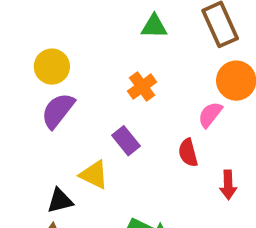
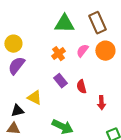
green triangle: (154, 26) -> (64, 24), size x1.5
pink semicircle: (210, 115) -> (82, 51), moved
purple rectangle: (126, 141) -> (60, 81), moved

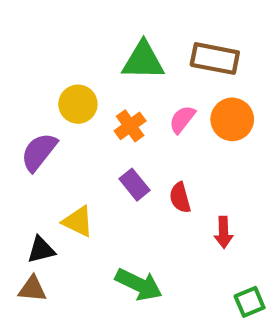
brown rectangle: (97, 23) -> (215, 59), turned -55
yellow circle: (13, 44) -> (78, 104), moved

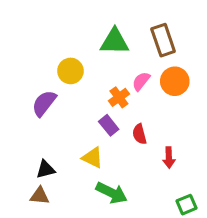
brown rectangle: (215, 59) -> (163, 40), turned 60
orange cross: (130, 126) -> (119, 97), moved
yellow triangle: (78, 221) -> (93, 158), moved

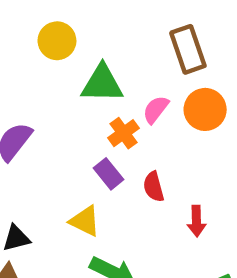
green triangle: (115, 42) -> (102, 84), moved
yellow circle: (70, 71) -> (57, 41), moved

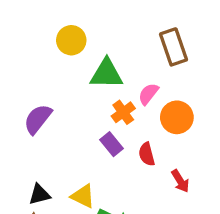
orange circle: (205, 109) -> (177, 117), moved
yellow triangle: (85, 221) -> (83, 196), moved
red arrow: (197, 221) -> (180, 181), turned -30

